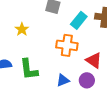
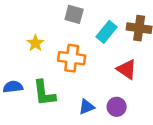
orange cross: (67, 45) -> (72, 58), moved
red triangle: (94, 60) -> (127, 69), moved

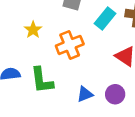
orange cross: (72, 58) -> (70, 45), turned -30

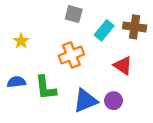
yellow star: (33, 30) -> (21, 41), moved
blue triangle: (85, 94) -> (85, 101), size x1.6

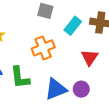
red triangle: (123, 66) -> (90, 57), turned 30

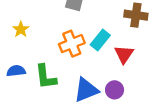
cyan rectangle: (73, 26) -> (100, 40), moved

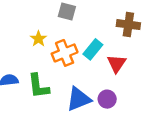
yellow star: (21, 29) -> (38, 39), moved

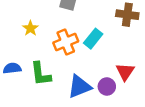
yellow star: (38, 39) -> (30, 28), moved
red triangle: (117, 64) -> (125, 72), moved

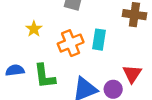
cyan rectangle: (93, 39) -> (99, 40), turned -30

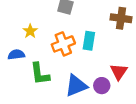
blue semicircle: (15, 70) -> (16, 55), moved

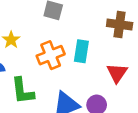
red triangle: (119, 72) -> (117, 73), moved

